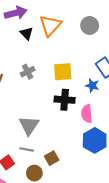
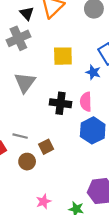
gray cross: (28, 72) -> (18, 38), moved, size x1.5
black cross: (65, 100) -> (61, 103), moved
gray triangle: (29, 126) -> (25, 82), moved

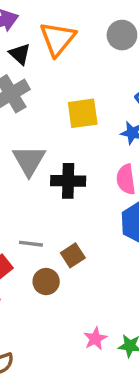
black cross: (61, 103) -> (68, 181), moved
pink star: (44, 201) -> (95, 339), moved

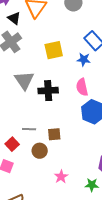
brown square: (73, 255) -> (54, 134), turned 32
pink star: (95, 339) -> (61, 177), moved

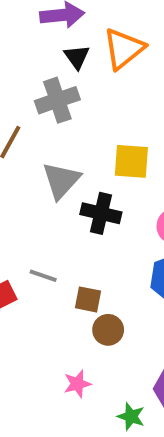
yellow square: (54, 50) -> (131, 161), moved
brown circle: (40, 151) -> (108, 330), moved

